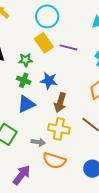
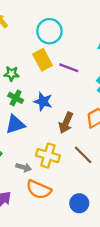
green star: (26, 60) -> (12, 74), moved
brown arrow: (60, 103) -> (66, 123), moved

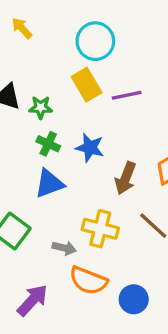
purple line: (69, 68) -> (127, 95), turned -30
blue circle: (79, 203) -> (134, 299), moved

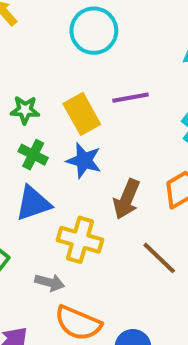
yellow rectangle: (87, 85) -> (82, 114), moved
yellow cross: (100, 229) -> (80, 240), moved

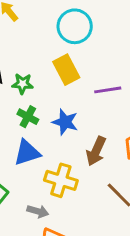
purple line: (131, 98) -> (108, 90), moved
yellow rectangle: (82, 114) -> (66, 70), moved

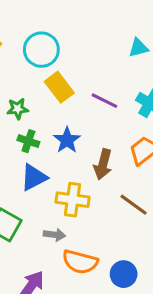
cyan circle: (75, 26) -> (41, 50), moved
purple line: (108, 90) -> (104, 101), turned 45
blue star: (65, 122) -> (67, 140), turned 30

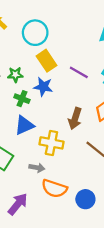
blue star: (67, 140) -> (43, 87), moved, turned -30

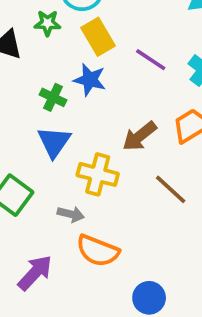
green star: (15, 75) -> (47, 23), moved
brown arrow: (75, 119) -> (140, 136), turned 30
blue triangle: (24, 125) -> (54, 142), turned -35
blue circle: (85, 199) -> (149, 298), moved

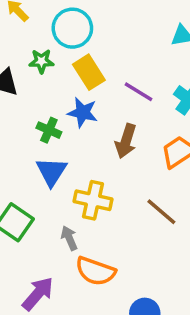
brown arrow: (140, 136) -> (126, 141), moved, turned -32
gray arrow: (71, 214) -> (69, 238), turned -125

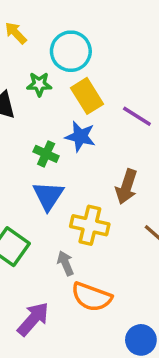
brown arrow: (126, 141) -> (126, 187), moved

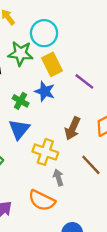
green star: (39, 84) -> (20, 53), size x1.5
gray arrow: (65, 263) -> (58, 178), moved

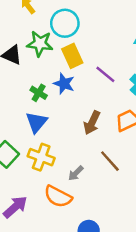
yellow cross: (45, 152) -> (41, 157), moved
gray arrow: (58, 178) -> (76, 173), turned -119

